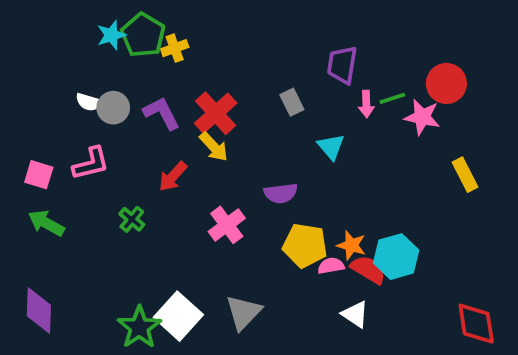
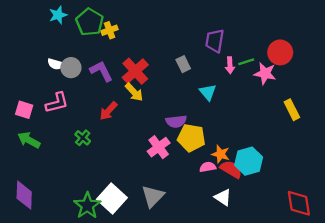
cyan star: (111, 35) -> (58, 15), moved
pink cross: (227, 225) -> (159, 147), moved
yellow pentagon: (305, 245) -> (191, 138), moved

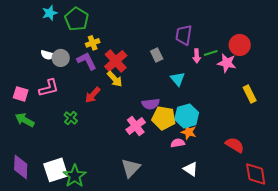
yellow cross: (110, 30) -> (93, 43), moved
cyan hexagon: (249, 161) -> (187, 116), moved
red semicircle: (231, 169) -> (235, 145), moved
white square: (112, 199) -> (56, 170), moved, turned 30

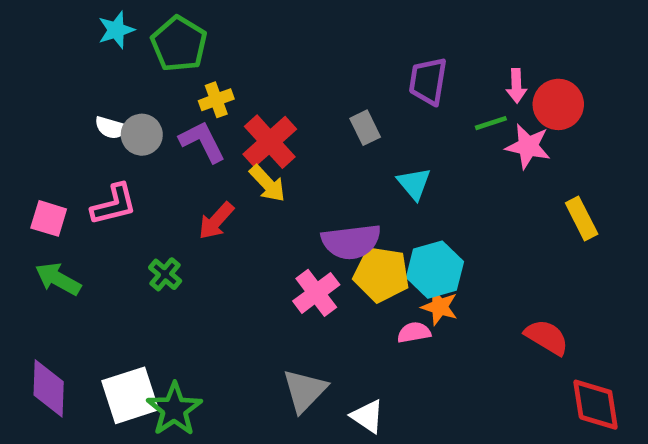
pink arrow: (197, 56) -> (516, 86), moved
purple semicircle: (151, 104) -> (351, 242), size x1.4
white triangle: (191, 169) -> (367, 416), moved

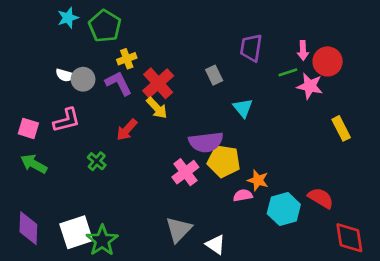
cyan hexagon: (435, 270) -> (284, 209), moved

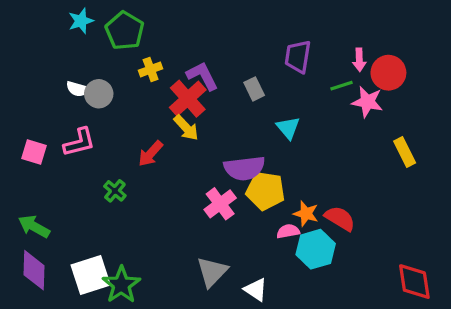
purple L-shape: (119, 83) -> (202, 76), moved
green arrow: (34, 164) -> (34, 226), moved
red semicircle: (321, 198) -> (340, 218), moved
cyan hexagon: (284, 209) -> (316, 249), moved

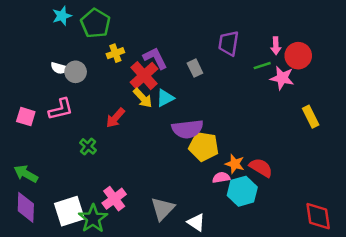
cyan triangle: (288, 128) -> (165, 98), moved, turned 42
pink cross: (220, 204) -> (114, 199), moved

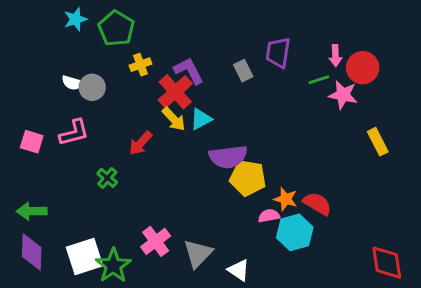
gray rectangle: (195, 68) -> (243, 71), moved
green arrow: (26, 174) -> (32, 211), turned -30
pink cross: (114, 199) -> (156, 241), moved

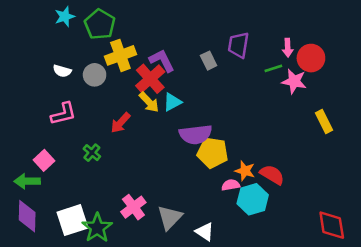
yellow cross: (141, 65) -> (120, 55), size x1.6
gray circle: (92, 87) -> (95, 75), moved
pink square: (32, 142) -> (44, 160), moved, turned 30

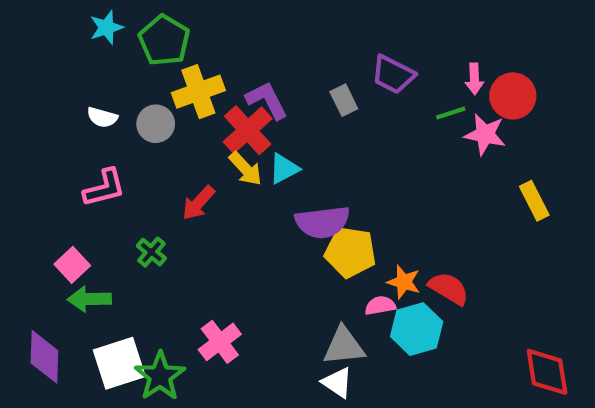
purple trapezoid: (238, 45) -> (393, 75), turned -72
green arrow: (27, 181) -> (89, 299), moved
gray triangle: (170, 217) -> (344, 346), moved, turned 40

